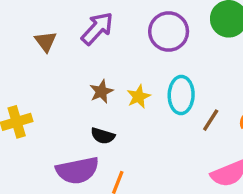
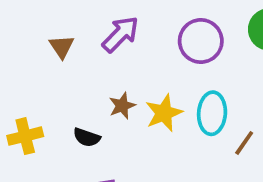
yellow star: (139, 97) -> (164, 113), size x1.4
black semicircle: (103, 136) -> (87, 137), moved

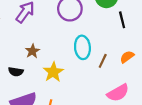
yellow star: (164, 113) -> (53, 72), moved

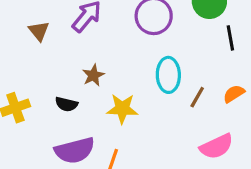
yellow star: (53, 72) -> (122, 109), turned 30

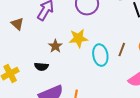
cyan ellipse: (168, 75) -> (100, 55), moved
yellow star: (122, 109) -> (78, 38), moved

